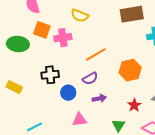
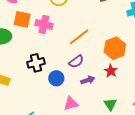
pink cross: (63, 38) -> (44, 24), turned 30
red star: (134, 105) -> (111, 71), moved

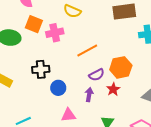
pink cross: (44, 24) -> (55, 33), turned -36
purple semicircle: (76, 61) -> (97, 75), moved
purple arrow: (88, 80) -> (89, 95), turned -72

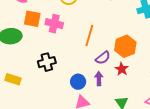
pink cross: (55, 33) -> (54, 24), turned 36
orange line: (87, 51) -> (89, 36), turned -35
blue circle: (58, 88) -> (78, 82), moved

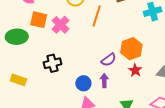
pink cross: (54, 24) -> (61, 25), turned 30
orange line: (89, 36) -> (97, 16), moved
red star: (122, 69) -> (135, 70), moved

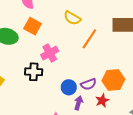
pink cross: (61, 25) -> (50, 53), moved
red star: (135, 70) -> (102, 100), moved
blue circle: (83, 83) -> (69, 87), moved

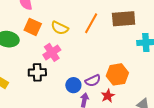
yellow semicircle: (72, 18) -> (60, 28), moved
orange line: (89, 39) -> (91, 23), moved

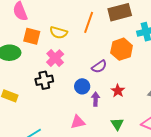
orange hexagon: (117, 74) -> (122, 49), moved
purple semicircle: (93, 81) -> (99, 67), moved

